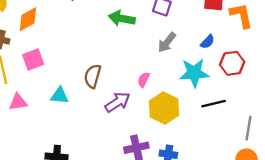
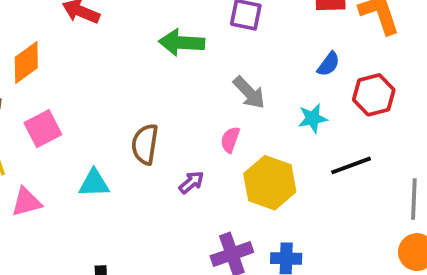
gray arrow: (167, 42) -> (249, 93), moved, turned -75
cyan star: (194, 73) -> (313, 118), size x0.6
purple arrow: (117, 102) -> (191, 182), size x0.6

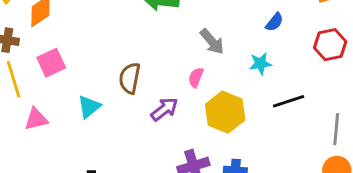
red hexagon: (374, 95) -> (330, 45), moved
purple arrow: (191, 182) -> (164, 109), size x1.4
cyan triangle: (94, 183) -> (89, 107), turned -40

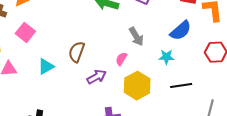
blue semicircle: (274, 22) -> (181, 31), size x1.6
pink square: (51, 63) -> (25, 32), turned -36

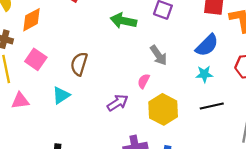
brown semicircle: (77, 52) -> (79, 64), moved
cyan star: (166, 57) -> (204, 74), moved

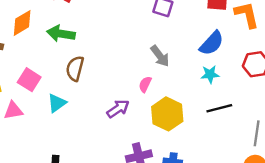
green arrow: (123, 21) -> (61, 34), moved
pink square: (36, 59) -> (29, 80), moved

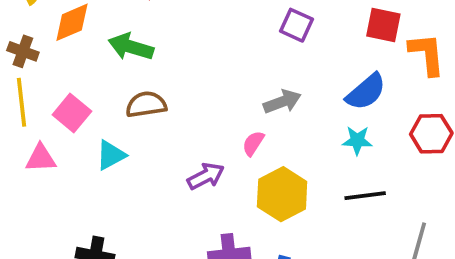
gray arrow: (160, 56) -> (282, 102), turned -80
brown semicircle: (75, 68) -> (146, 104), turned 60

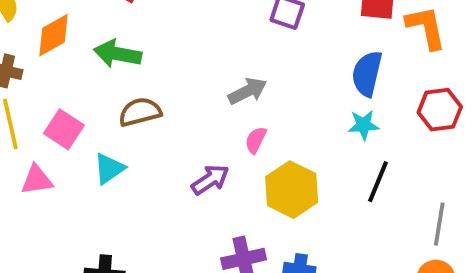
blue semicircle: (366, 92) -> (367, 74), turned 150
gray arrow: (282, 102) -> (248, 91), moved
black line: (365, 196) -> (378, 182), turned -54

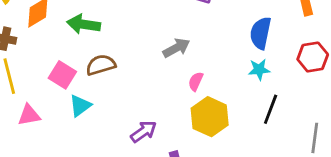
pink square: (64, 129) -> (62, 75), moved
pink semicircle: (256, 140) -> (196, 81), moved
purple arrow: (210, 180) -> (144, 132), moved

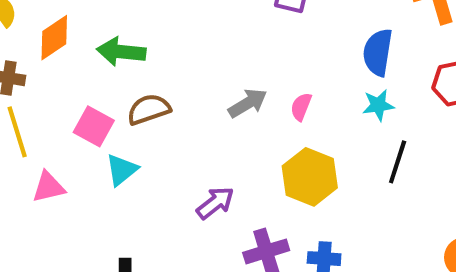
gray arrow: (176, 48) -> (248, 103), moved
pink semicircle: (196, 81) -> (301, 107), moved

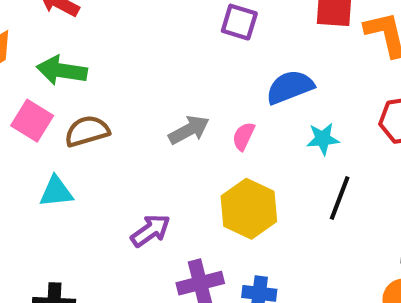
blue semicircle: (378, 52) -> (290, 87), moved, turned 57
pink square: (94, 126) -> (32, 121), moved
cyan triangle: (122, 170) -> (56, 192), turned 30

